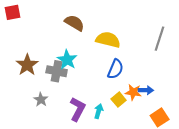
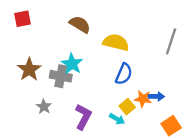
red square: (12, 12) -> (22, 19), moved
cyan arrow: (99, 111) -> (117, 119), moved, turned 104

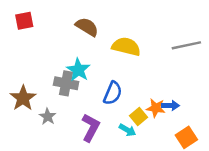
gray line: (171, 41) -> (186, 45), turned 60
brown star: (29, 69) -> (23, 98), moved
blue semicircle: (124, 74) -> (113, 93), moved

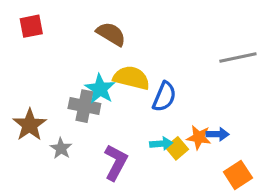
yellow semicircle: (126, 47) -> (131, 78), moved
blue semicircle: (113, 93) -> (164, 97), moved
cyan arrow: (127, 130) -> (161, 144), moved, turned -35

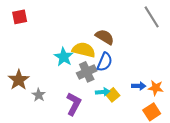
brown semicircle: (111, 34) -> (105, 37), moved
gray line: (238, 57) -> (152, 17), moved, turned 70
gray cross: (84, 106) -> (87, 72), moved, turned -36
orange star: (199, 137) -> (156, 88), moved

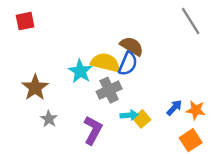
blue semicircle: (105, 62) -> (128, 64), moved
brown star: (19, 80) -> (35, 88), moved
blue arrow: (139, 86) -> (174, 108), turned -48

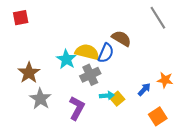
brown semicircle: (132, 46) -> (121, 38), moved
orange star: (196, 110) -> (165, 80), moved
gray star: (49, 119) -> (40, 99), size x1.5

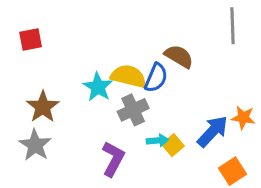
red square: (21, 18) -> (31, 40), moved
gray line: (158, 18) -> (233, 26), turned 30
blue arrow: (144, 89) -> (213, 131), size x1.6
gray star: (40, 99) -> (35, 145), moved

